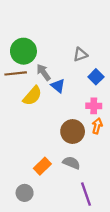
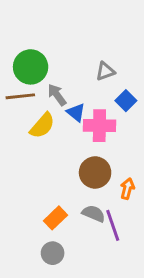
pink cross: (94, 106) -> (99, 126), moved, size x1.5
orange arrow: (97, 126) -> (127, 189), moved
gray circle: (25, 193) -> (53, 253), moved
purple line: (86, 194) -> (113, 225), moved

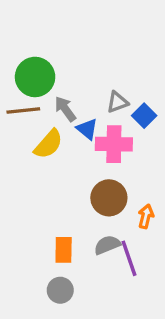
gray triangle: (105, 71) -> (117, 102), moved
gray semicircle: (94, 214) -> (107, 245), turned -45
orange rectangle: (55, 218) -> (64, 250), turned -45

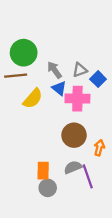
gray arrow: (65, 109) -> (55, 70), moved
gray circle: (60, 290) -> (48, 188), moved

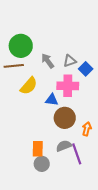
blue triangle: (59, 88) -> (52, 100), moved, turned -32

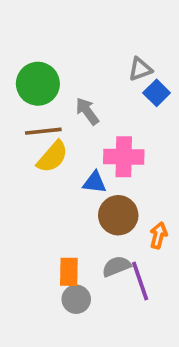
gray triangle: (70, 61) -> (140, 69), moved
brown line: (14, 66) -> (43, 131), moved
blue square: (86, 69) -> (157, 93), moved

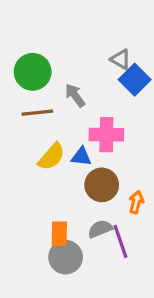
gray triangle: (140, 69) -> (121, 59), turned 50
blue square: (157, 93) -> (135, 80), size x1.4
yellow semicircle: (52, 157) -> (51, 157), moved
gray circle: (76, 299) -> (66, 257), size x1.4

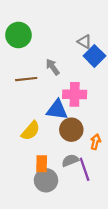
green circle: (33, 72) -> (18, 35), moved
yellow semicircle: (51, 157) -> (31, 131), moved
blue triangle: (81, 157) -> (57, 110), size x1.5

